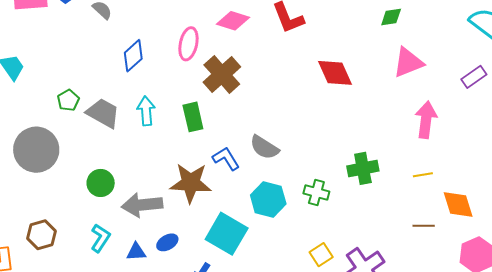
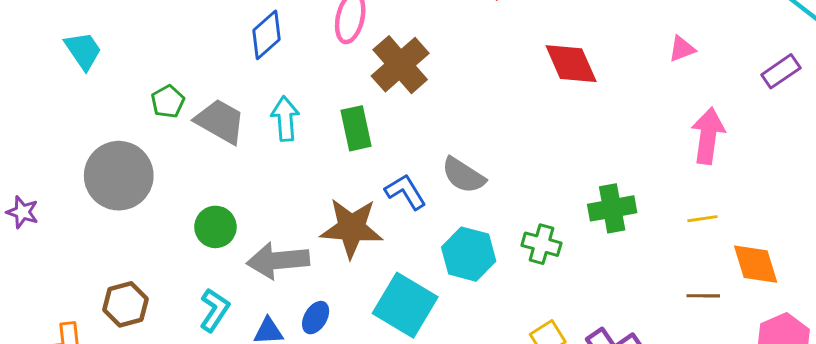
pink triangle: (408, 62) -> (682, 49), size x0.6
blue ellipse: (167, 242) -> (316, 318), turned -30

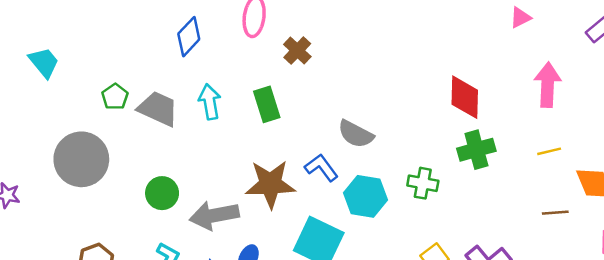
red diamond: (571, 64) -> (465, 97), moved, turned 30
brown cross: (400, 65) -> (297, 51), size x0.6
blue L-shape: (405, 192) -> (321, 168), moved

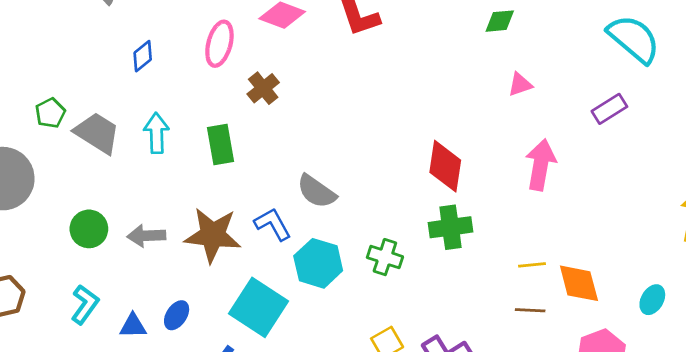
blue diamond: (189, 37) -> (143, 56), size x0.7
yellow line: (549, 151) -> (532, 265), moved
gray arrow: (214, 215) -> (146, 236), moved, size x0.7

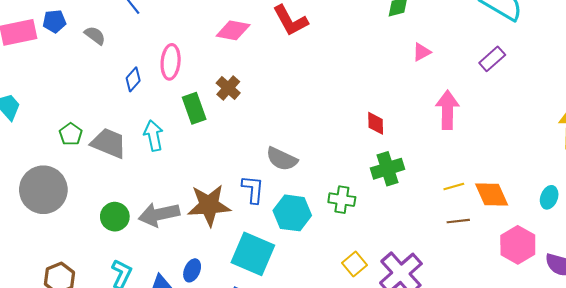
pink ellipse: (219, 44) -> (171, 62), moved
green rectangle: (221, 145) -> (194, 108), moved
red diamond: (445, 166) -> (376, 123), size x0.6
blue L-shape: (273, 224) -> (253, 189), turned 44
gray arrow: (146, 236) -> (159, 214), size x1.4

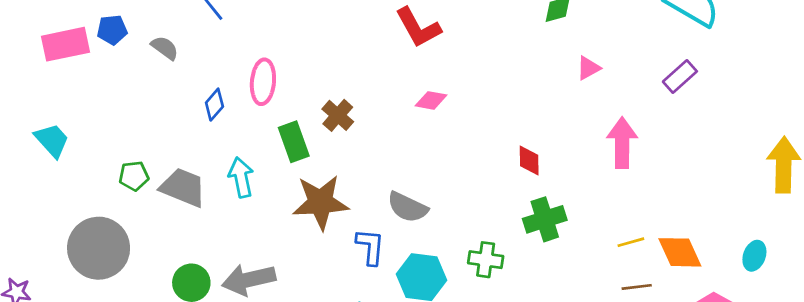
pink diamond: (233, 30) -> (431, 100), moved, size x0.7
green pentagon: (71, 134) -> (134, 176), turned 30
brown star: (209, 205) -> (321, 202), moved

